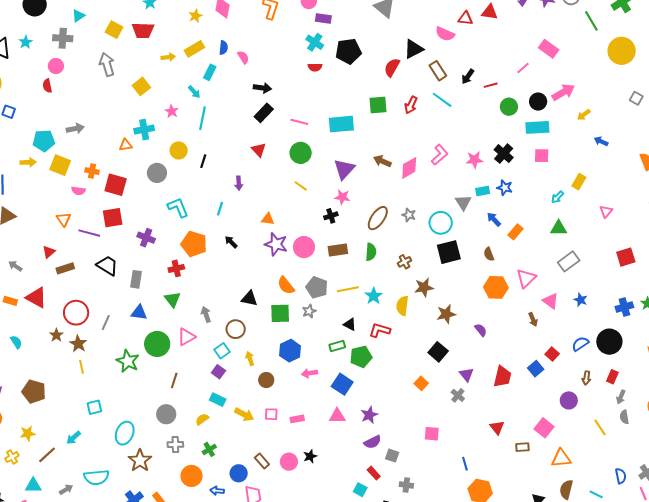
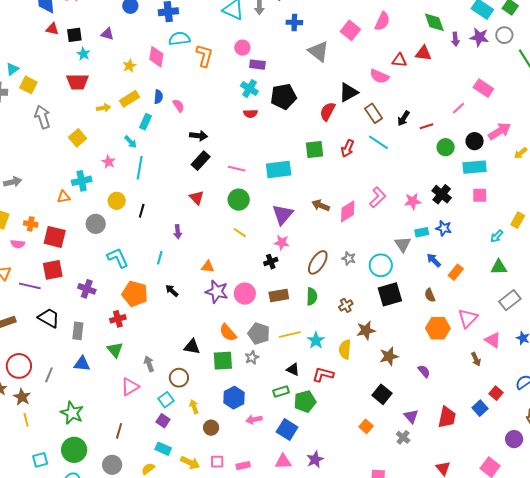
yellow square: (114, 30) -> (28, 85), moved
green circle: (157, 344) -> (74, 450), moved

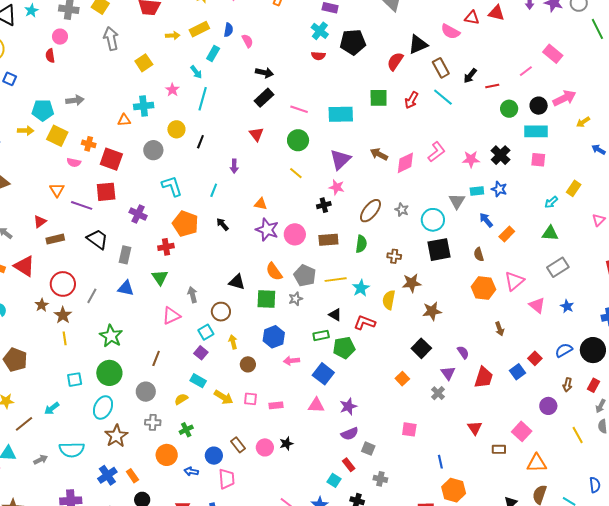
brown cross: (346, 305) -> (394, 256), turned 32
brown arrow: (476, 359) -> (500, 329), moved
purple semicircle: (424, 371) -> (463, 352), moved

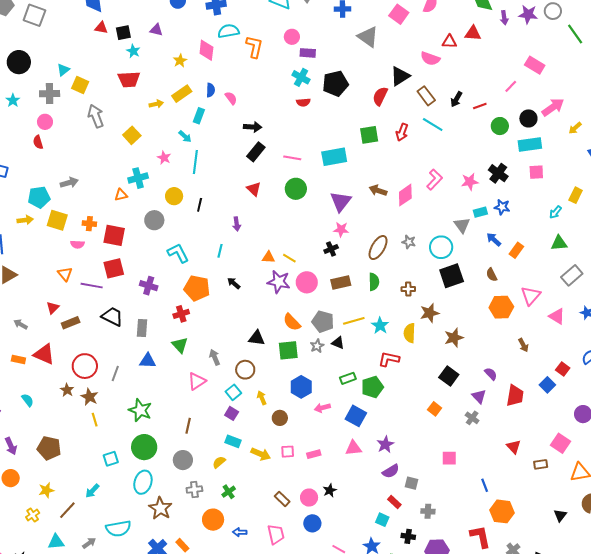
yellow line: (296, 173) -> (289, 258), moved
black triangle: (335, 315) -> (338, 343), moved
blue circle: (214, 456) -> (312, 523), moved

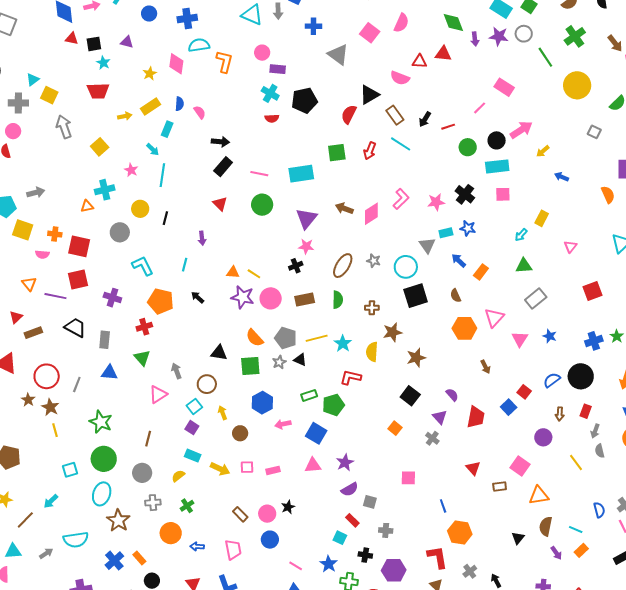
pink triangle: (557, 316) -> (520, 339), turned 30

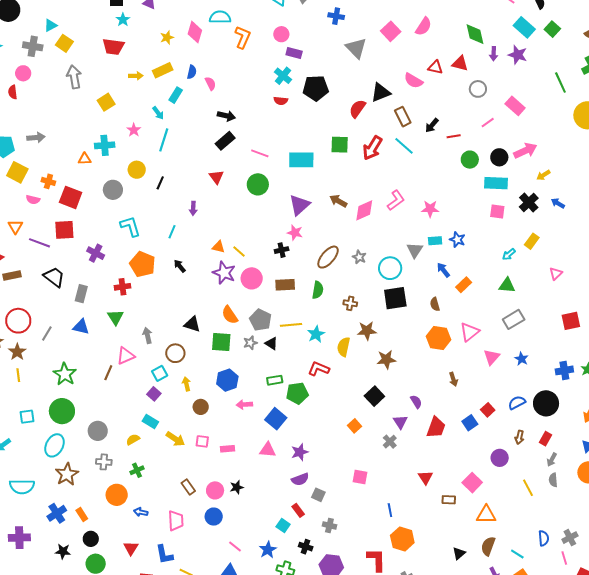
gray circle: (524, 34) -> (478, 89), moved
red arrow: (370, 151) -> (372, 148), size x1.4
black cross: (465, 194) -> (529, 202), moved
brown line: (148, 439) -> (108, 373), moved

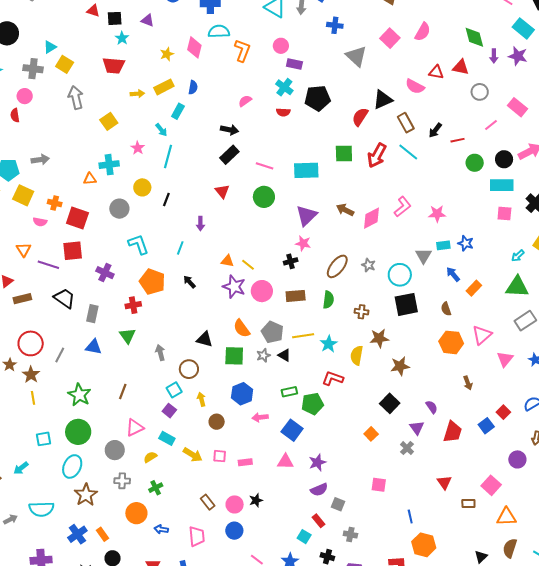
pink semicircle: (210, 83) -> (245, 101), moved, turned -96
green triangle: (507, 285) -> (517, 287), size x1.4
pink triangle: (126, 356) -> (135, 428), moved

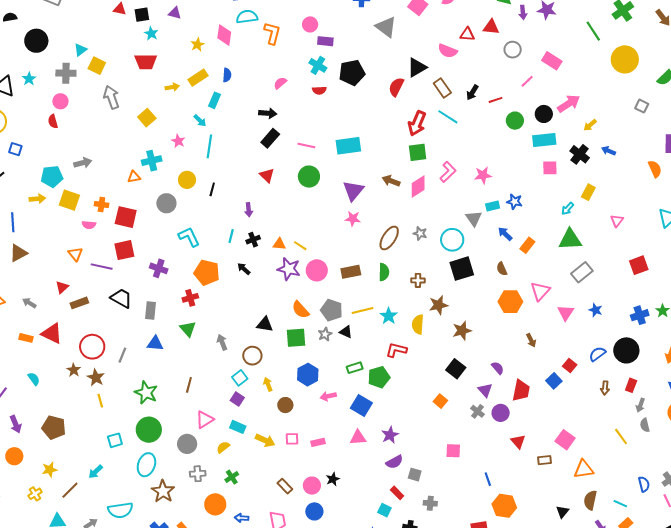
green square: (344, 154) -> (418, 152), moved
black cross: (291, 261) -> (253, 240), moved
purple circle: (517, 459) -> (501, 413), moved

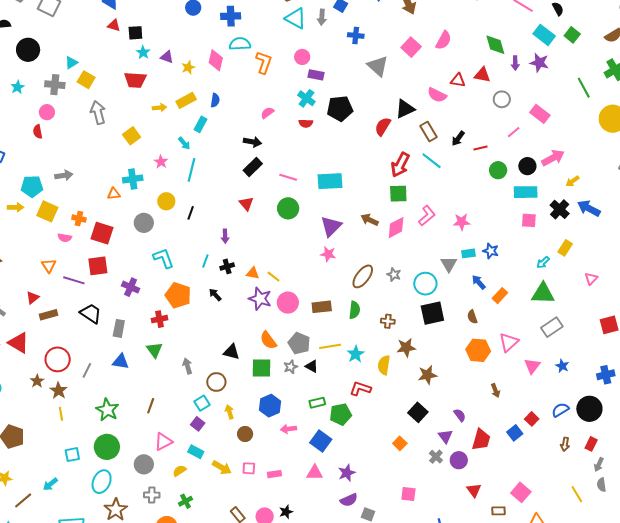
purple triangle: (175, 13) -> (167, 57), moved
blue arrow: (609, 151) -> (589, 208), size x1.6

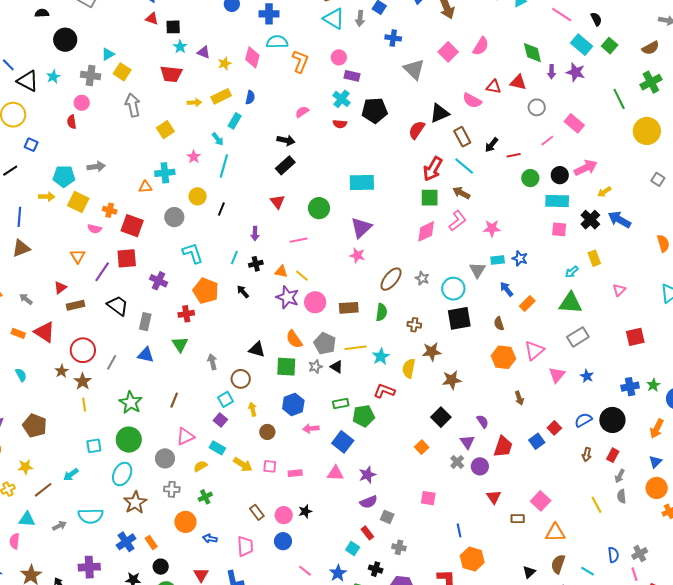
pink line: (288, 177) -> (299, 240), moved, turned -30
brown arrow: (370, 220) -> (461, 193), moved
yellow rectangle: (565, 248) -> (594, 258), turned -56
purple line: (74, 280) -> (102, 272), turned -75

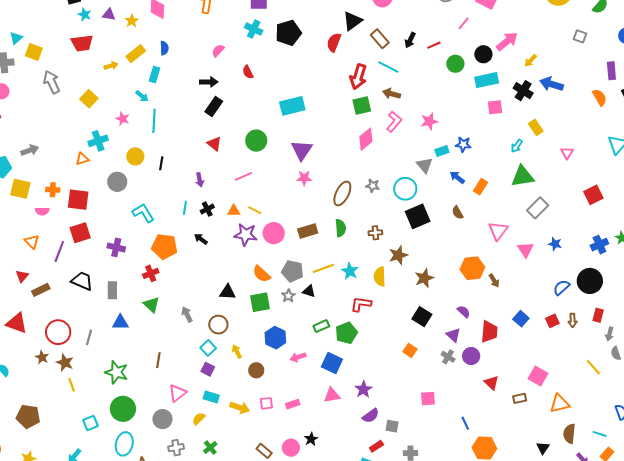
red semicircle: (340, 124) -> (248, 72), moved, turned 72
orange hexagon: (503, 357) -> (472, 268), moved
red square: (554, 428) -> (552, 321), moved, turned 32
red rectangle: (367, 533) -> (376, 446), turned -72

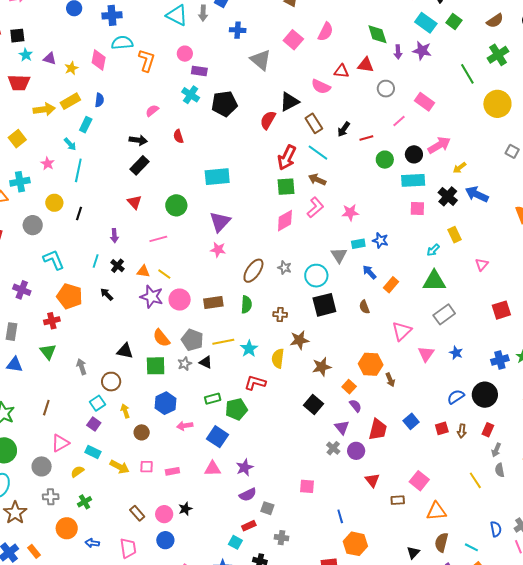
yellow arrow: (111, 66) -> (44, 109), size x1.5
black cross: (207, 209) -> (118, 266), turned -32
orange square: (410, 350) -> (349, 387), moved

